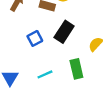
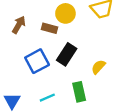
blue square: (35, 38) -> (37, 61), size x1.5

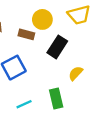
black rectangle: (67, 54) -> (57, 47), moved

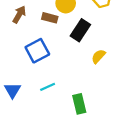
green rectangle: (56, 98) -> (79, 104), moved

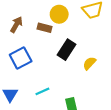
black rectangle: (80, 30) -> (66, 50), moved
blue square: (37, 51) -> (21, 58), moved

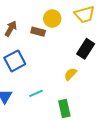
black rectangle: (66, 50) -> (86, 49), moved
yellow semicircle: (89, 63) -> (70, 74), moved

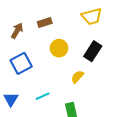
yellow circle: (52, 18) -> (59, 48), moved
brown rectangle: (38, 32) -> (45, 23), moved, turned -32

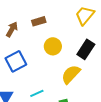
yellow trapezoid: (92, 16) -> (85, 15), turned 145
yellow semicircle: (77, 77) -> (71, 74), size x1.5

